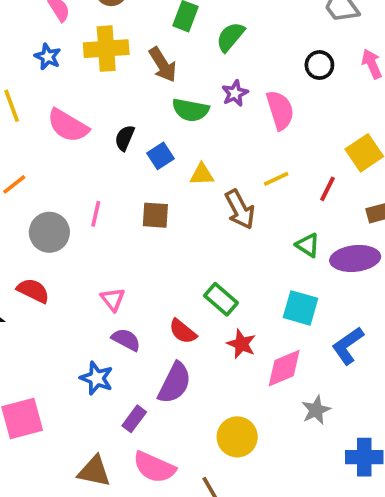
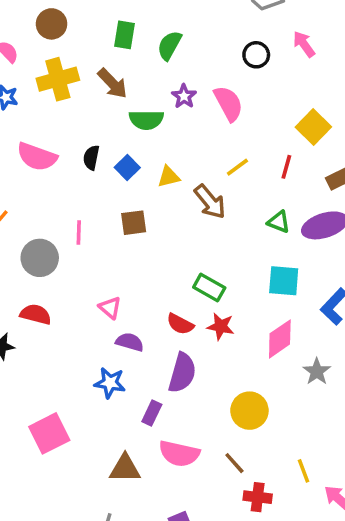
red star: (241, 344) -> (221, 326), moved

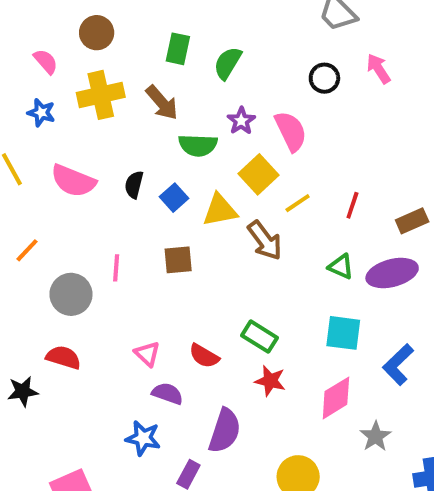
yellow square: (313, 127) -> (258, 174), moved
yellow triangle: (169, 177) -> (220, 210), size x1.4
red semicircle: (180, 324) -> (204, 356), moved

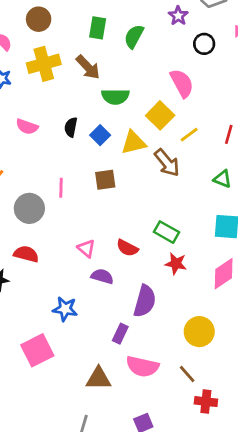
purple star: (241, 121) -> (178, 16), moved
pink semicircle: (73, 181) -> (27, 127), size x0.7
blue star: (143, 438) -> (65, 309), moved

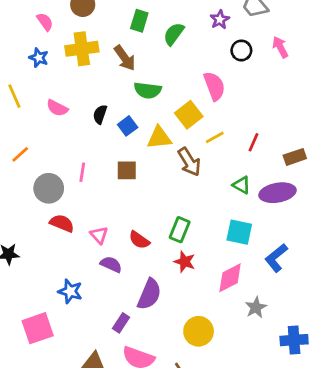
green rectangle: (166, 232) -> (180, 230), turned 75
red semicircle: (26, 254) -> (62, 223), moved

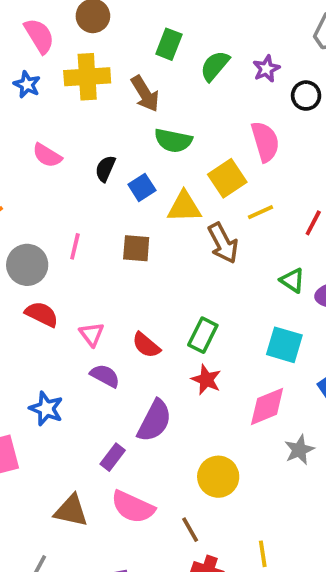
purple star: (220, 20) -> (266, 69), moved
pink semicircle: (45, 22) -> (39, 36), size x1.4

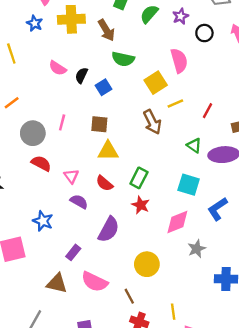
pink semicircle: (47, 155) -> (58, 68), moved
yellow triangle: (184, 207) -> (108, 151), moved
purple rectangle: (113, 457) -> (73, 252), moved

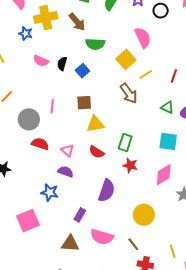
blue star: (35, 23) -> (26, 33), moved
purple semicircle: (79, 202) -> (66, 172), moved

